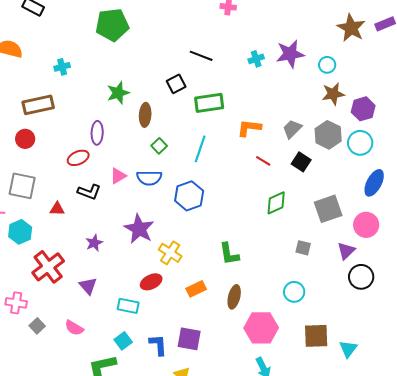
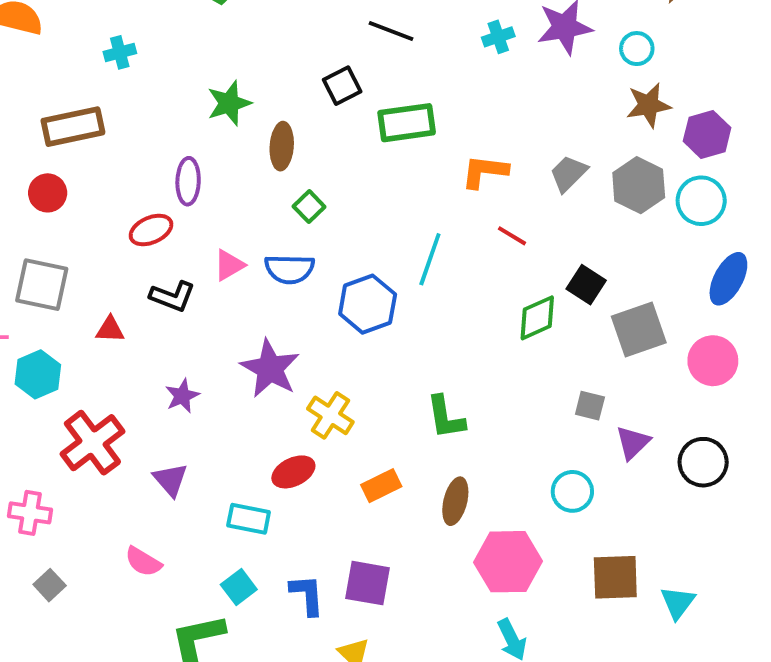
cyan line: (200, 149) -> (430, 259), moved
black square: (301, 162) -> (586, 285), moved
purple triangle: (346, 251) -> (633, 443), moved
gray square: (37, 326) -> (50, 585), moved

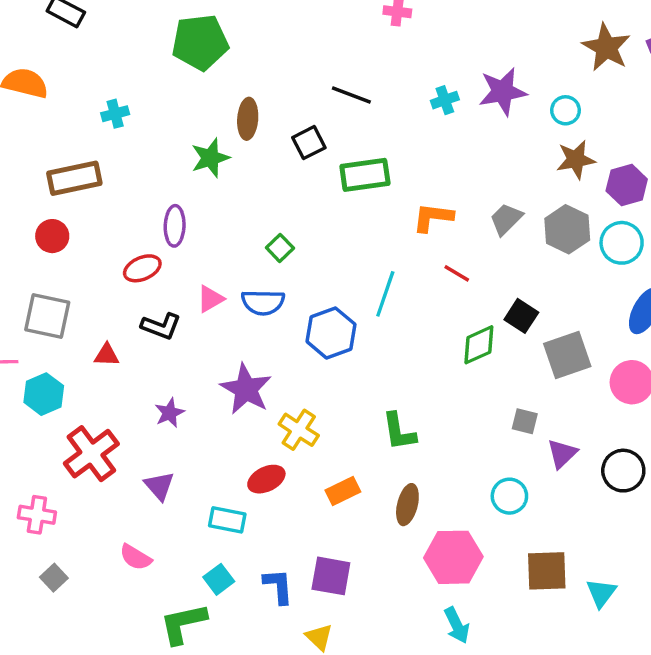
brown ellipse: (282, 146) -> (248, 119), moved

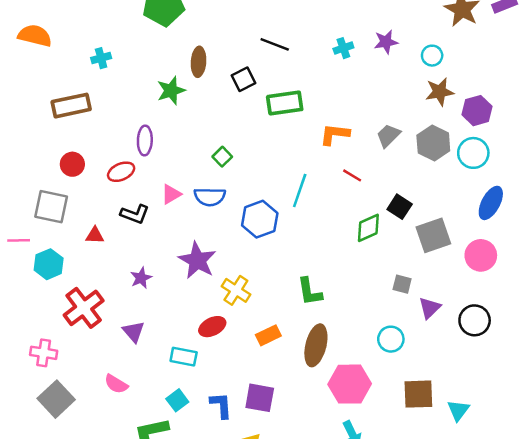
purple star: (503, 92) -> (386, 42), size x0.7
red circle: (52, 236) -> (72, 164), moved
brown ellipse: (407, 505) -> (316, 345), size x1.4
gray square: (54, 578) -> (56, 399), size x1.8

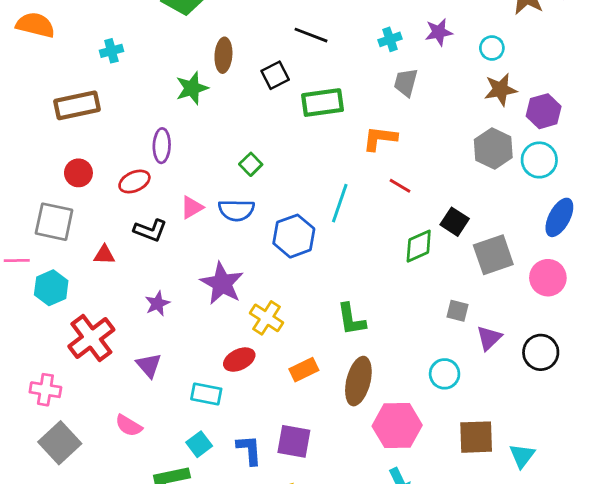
gray trapezoid: (388, 135) -> (406, 82), moved, turned -30

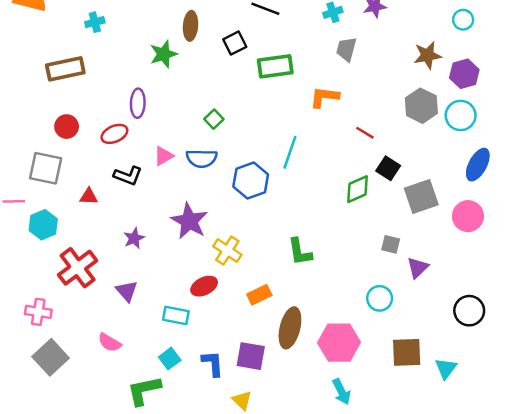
cyan circle: (492, 48) -> (463, 20), moved
red line: (400, 186) -> (365, 133), moved
black circle: (541, 352) -> (469, 311), moved
brown ellipse: (358, 381) -> (290, 328), moved

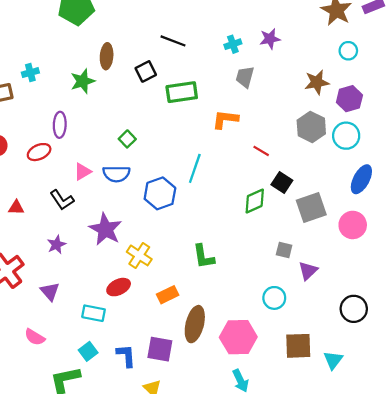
cyan cross: (95, 22) -> (30, 73), moved
black L-shape: (128, 176) -> (62, 200), moved, turned 35

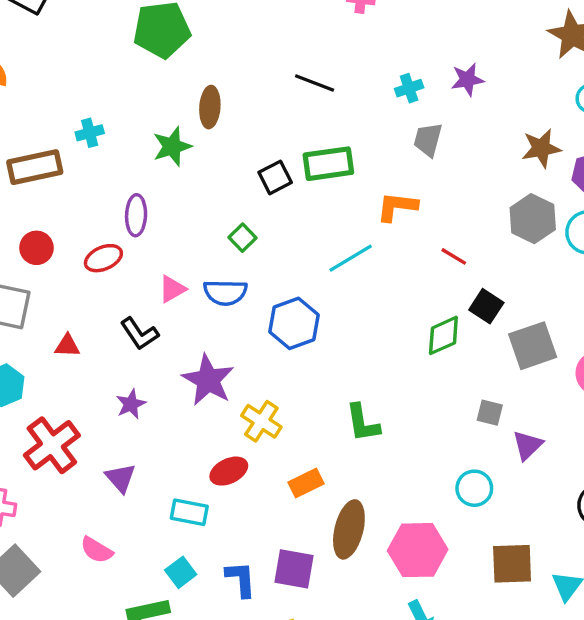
black square: (146, 71) -> (275, 177), moved
cyan line: (195, 168) -> (351, 258), moved, turned 40

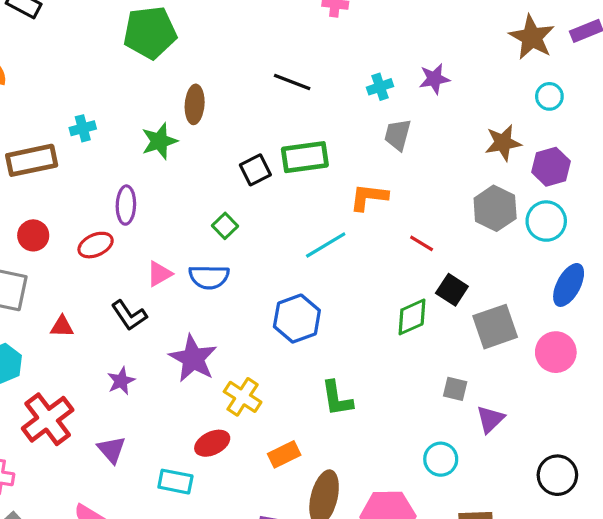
blue hexagon: (294, 323) -> (297, 319), moved

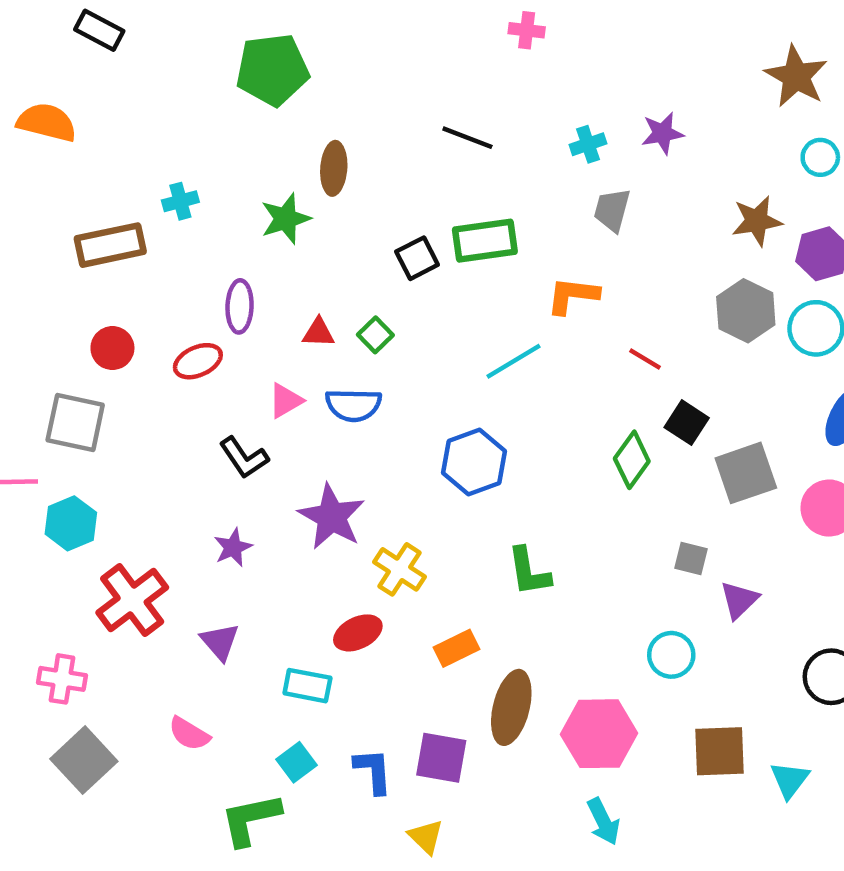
green diamond: (412, 317) -> (632, 460), turned -30
red triangle: (62, 327) -> (318, 333), moved

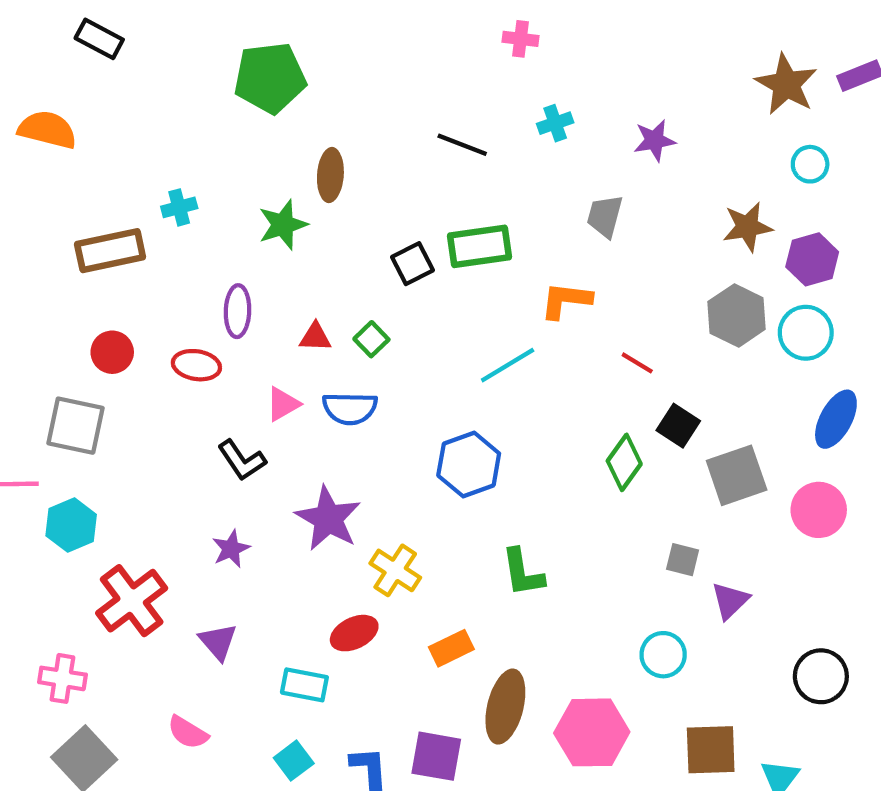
cyan cross: (588, 144) -> (555, 123), moved
red ellipse: (198, 361) -> (196, 365), turned 33

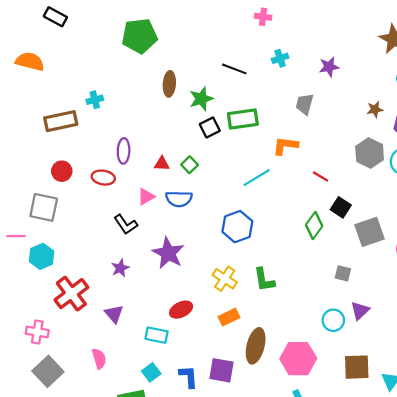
green star: (283, 225) -> (201, 99), moved
brown star: (747, 227) -> (375, 109), size x0.7
yellow cross: (395, 570) -> (225, 279), moved
purple triangle: (730, 601) -> (360, 311), moved
pink semicircle: (188, 732) -> (99, 359), turned -138

